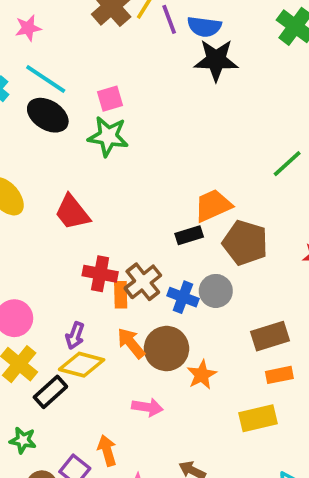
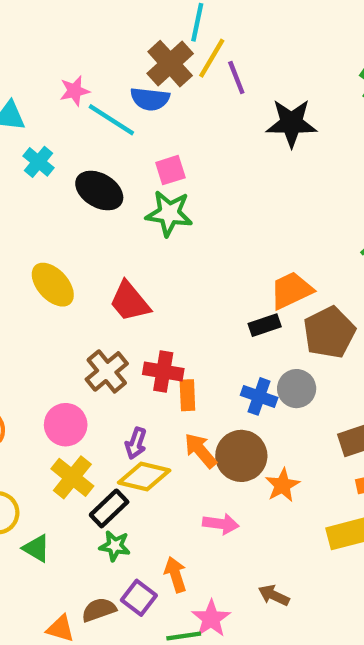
blue semicircle: (204, 27) -> (150, 99), moved
cyan line: (46, 79) -> (111, 120), moved
brown pentagon: (245, 243) -> (329, 332), turned 30
brown cross: (143, 282) -> (107, 371), moved
green star: (23, 440) -> (115, 546), moved

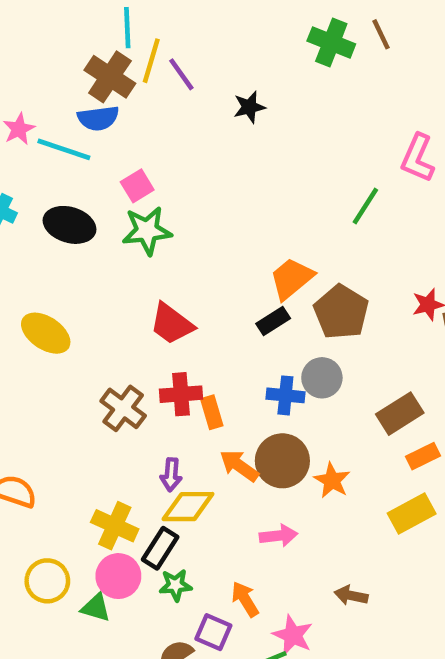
black star: (291, 123) -> (249, 107), size x0.6
red trapezoid: (130, 302) -> (172, 324), moved
pink circle: (66, 425) -> (118, 576), moved

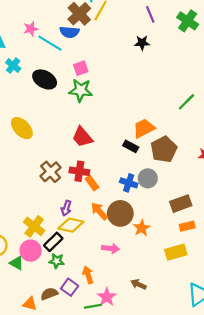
purple line: (181, 74) -> (150, 14), moved
black rectangle: (273, 321) -> (131, 146), turned 48
orange rectangle: (212, 412) -> (92, 183), turned -32

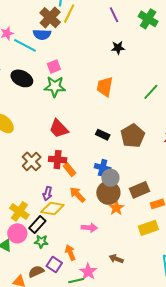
black star: (142, 43) -> (118, 48), moved
orange trapezoid: (144, 128) -> (105, 87), moved, turned -50
gray circle: (148, 178) -> (110, 178), moved
brown rectangle: (181, 204) -> (139, 190), moved
brown circle: (120, 213) -> (108, 193), moved

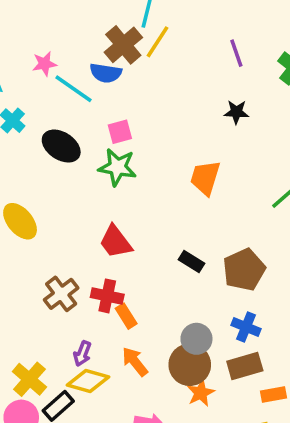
blue cross: (103, 168) -> (246, 327), moved

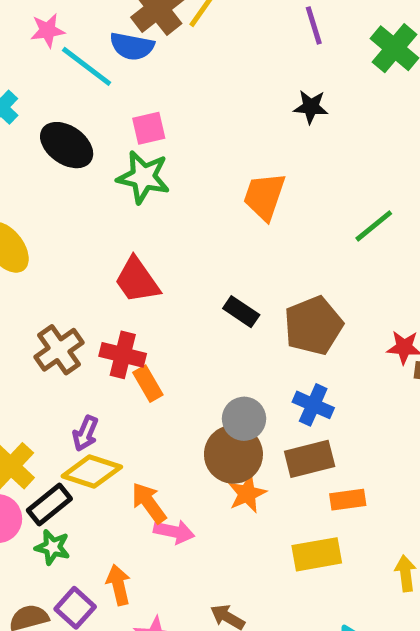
orange arrow: (135, 362) -> (149, 503), moved

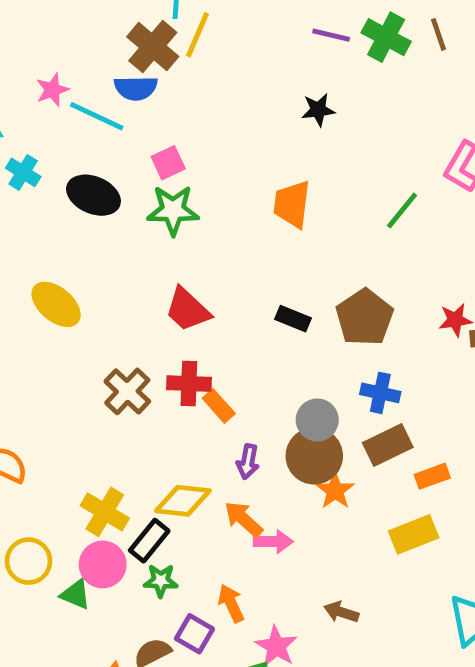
purple line: (314, 25) -> (331, 35), moved, turned -48
purple arrow: (85, 433) -> (248, 462), moved

